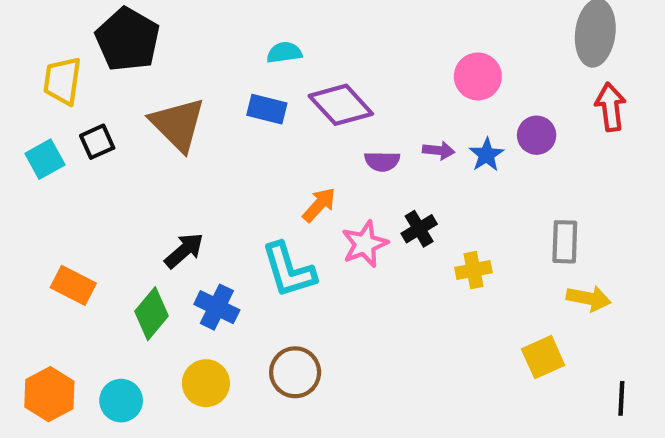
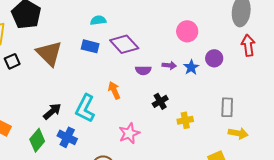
orange arrow: (319, 205) -> (114, 90), turned -66
pink star: (365, 244) -> (129, 133), moved
cyan L-shape: (289, 270) -> (85, 108), moved, turned 44

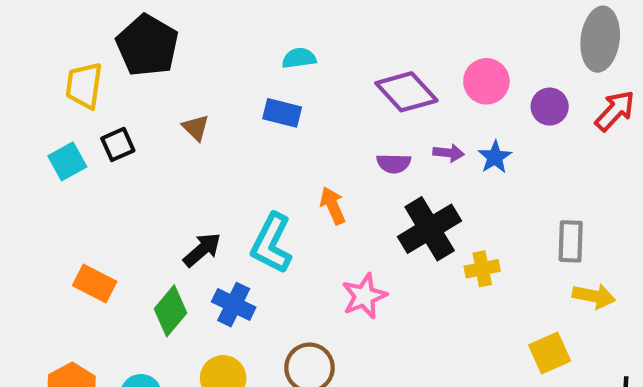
purple diamond: (124, 44) -> (406, 92), moved
red arrow: (248, 45) -> (615, 111), turned 50
brown triangle: (49, 53) -> (196, 128), size x0.5
purple circle: (214, 58) -> (550, 107), moved
black cross: (160, 101) -> (430, 229), size x1.8

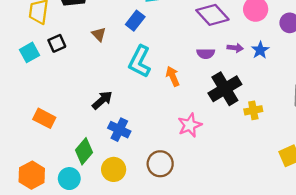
blue rectangle: (282, 113) -> (135, 21), moved, turned -66
cyan L-shape: (272, 243) -> (140, 61), moved
green diamond: (170, 311) -> (84, 151), moved

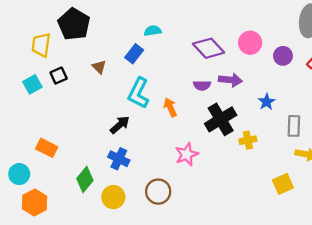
purple arrow: (235, 48) -> (230, 80), size x1.5
blue star: (260, 50) -> (267, 102), moved
black arrow: (102, 100) -> (120, 125), moved
cyan circle: (69, 179) -> (19, 174), moved

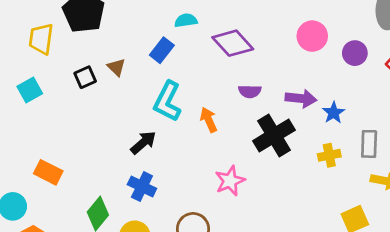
purple diamond: (209, 48) -> (233, 43), moved
black square: (59, 76) -> (85, 77), moved
purple arrow: (230, 80) -> (301, 98), moved
yellow cross: (248, 140) -> (329, 155), moved

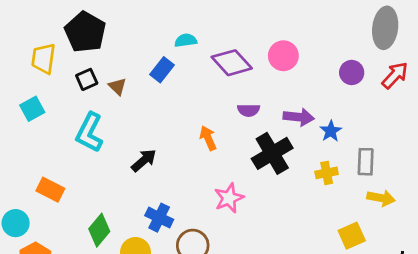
pink circle: (312, 36) -> (283, 56), moved
black square: (85, 77) -> (87, 79), moved
cyan L-shape: (167, 101) -> (89, 132), moved
blue cross: (142, 187) -> (159, 218), moved

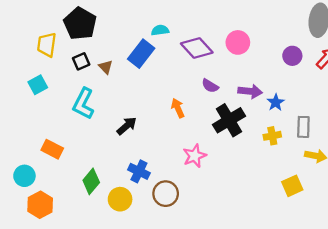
blue rectangle: (162, 70) -> (141, 54), size x1.4
purple semicircle: (248, 110) -> (210, 86), turned 30

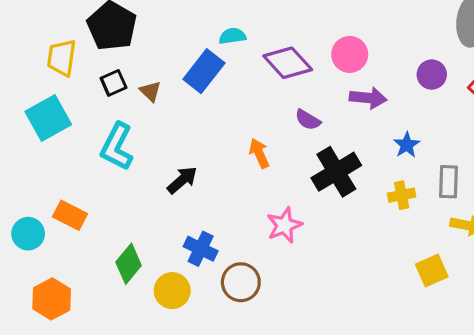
cyan square: (38, 85) -> (48, 118), size x1.5
purple arrow: (250, 91) -> (368, 98), moved
cyan circle: (24, 176) -> (28, 234), moved

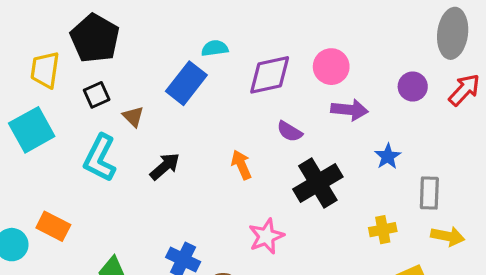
purple diamond: (288, 63) -> (270, 75), turned -60
brown triangle: (150, 91) -> (133, 116), moved
black arrow: (182, 180) -> (165, 166), moved
yellow cross: (402, 195) -> (383, 230), moved

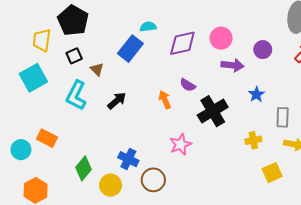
purple circle: (413, 87) -> (263, 50), moved
purple semicircle: (290, 131) -> (188, 85), moved

